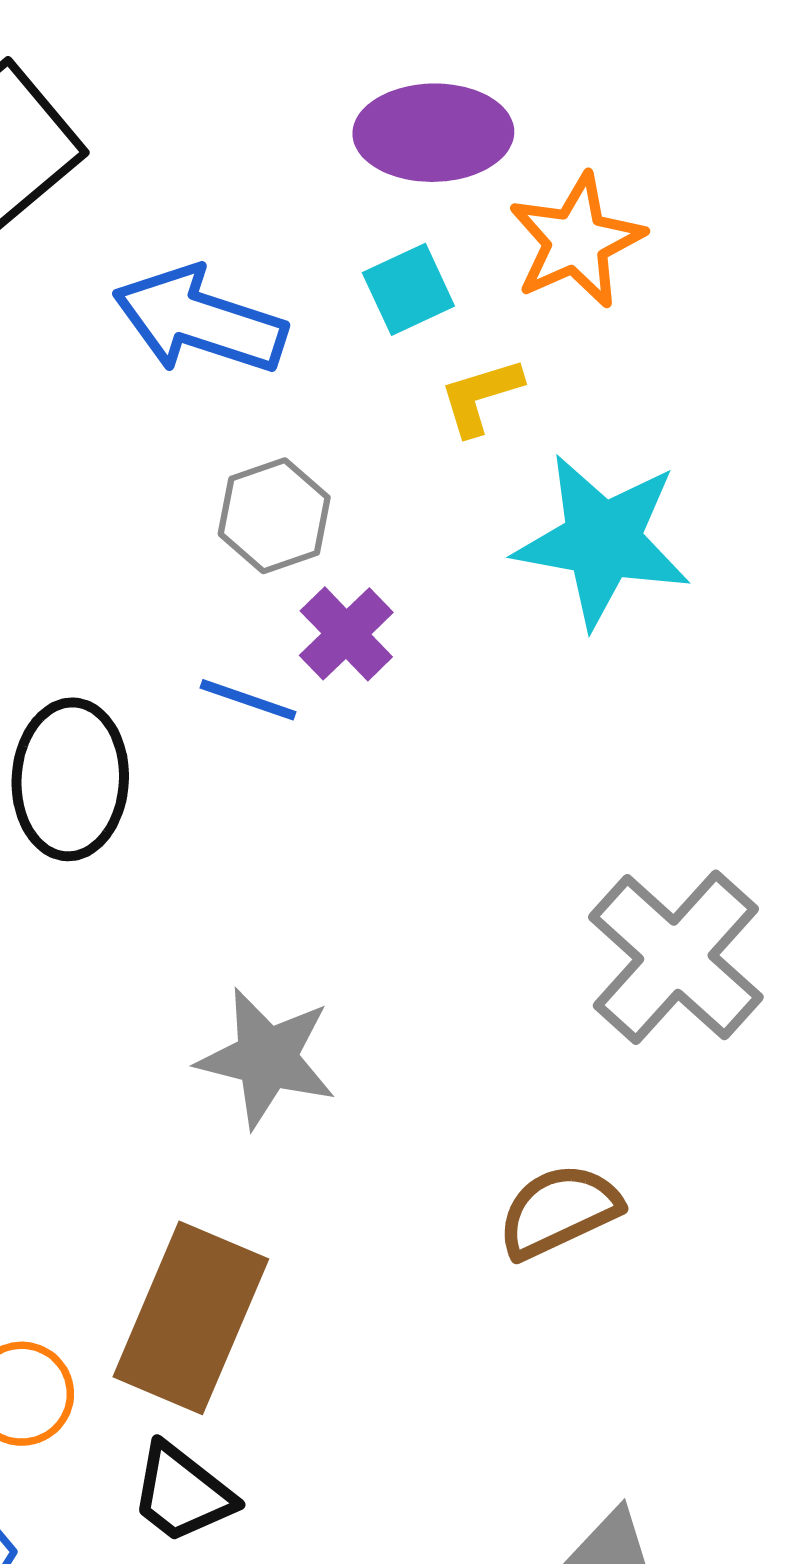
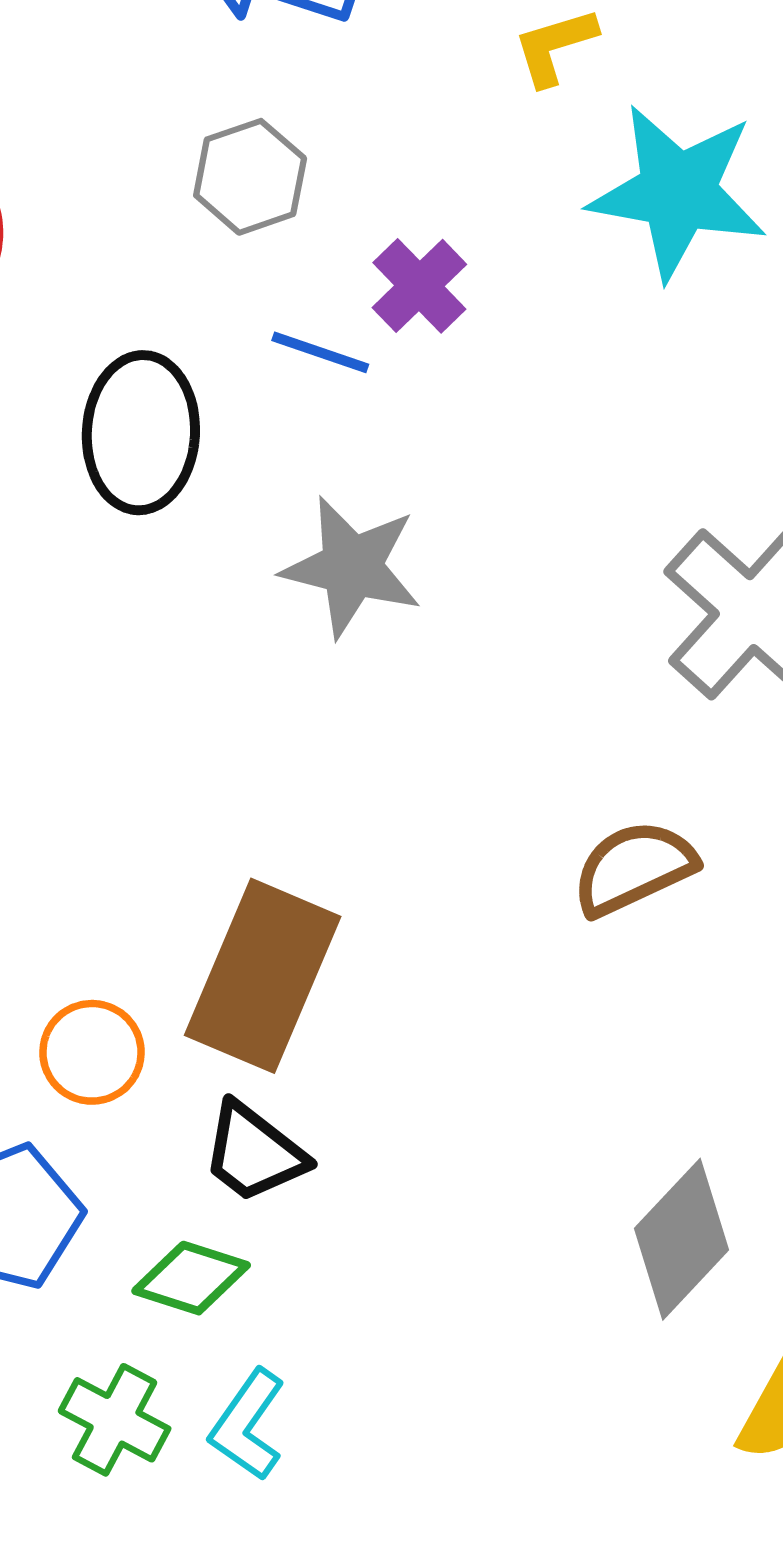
gray hexagon: (274, 516) -> (250, 177), moved
gray star: (267, 1058) -> (352, 567), moved

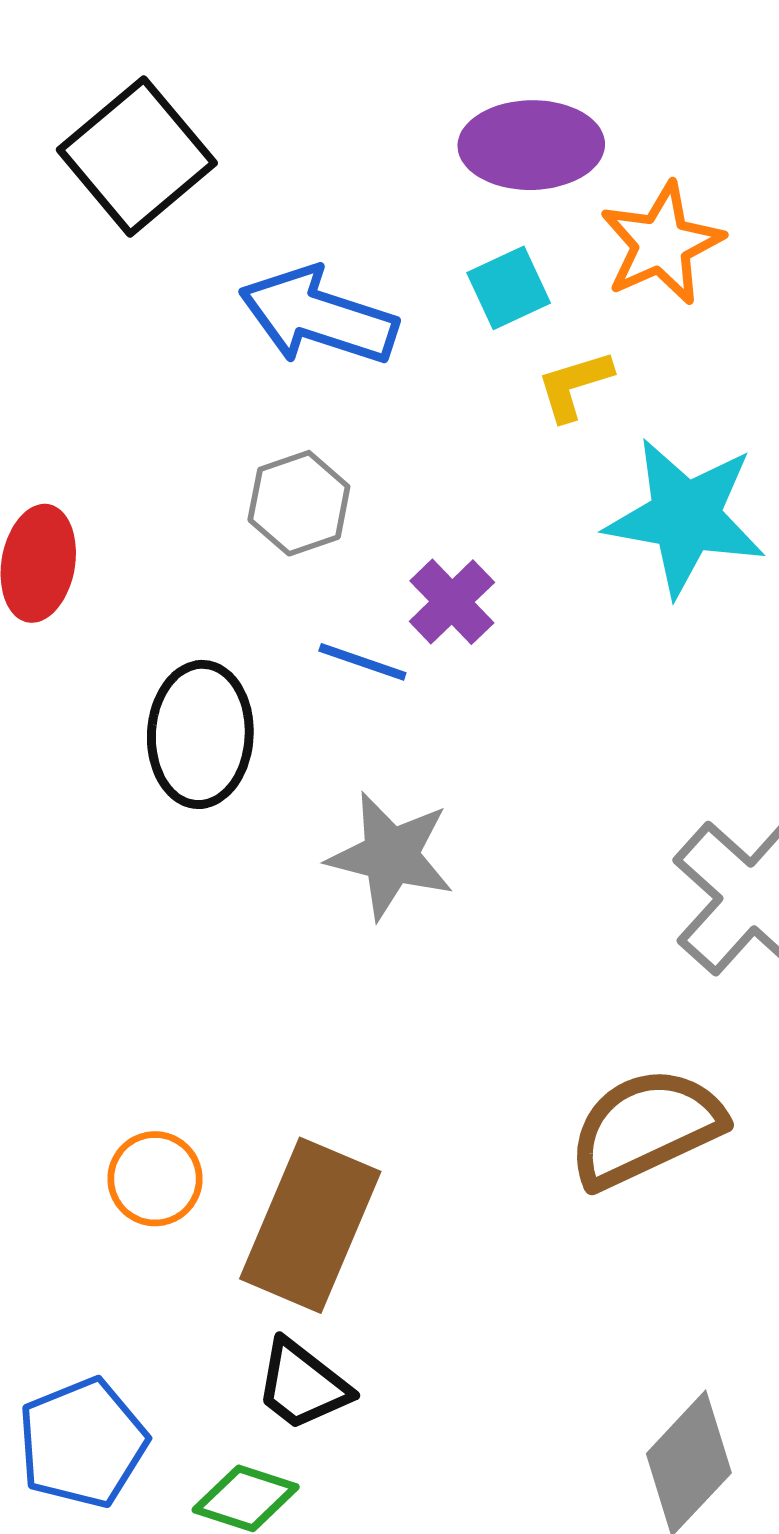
brown semicircle: (634, 868) -> (646, 1128), size x1.4
orange circle: (92, 1052) -> (155, 1179), moved

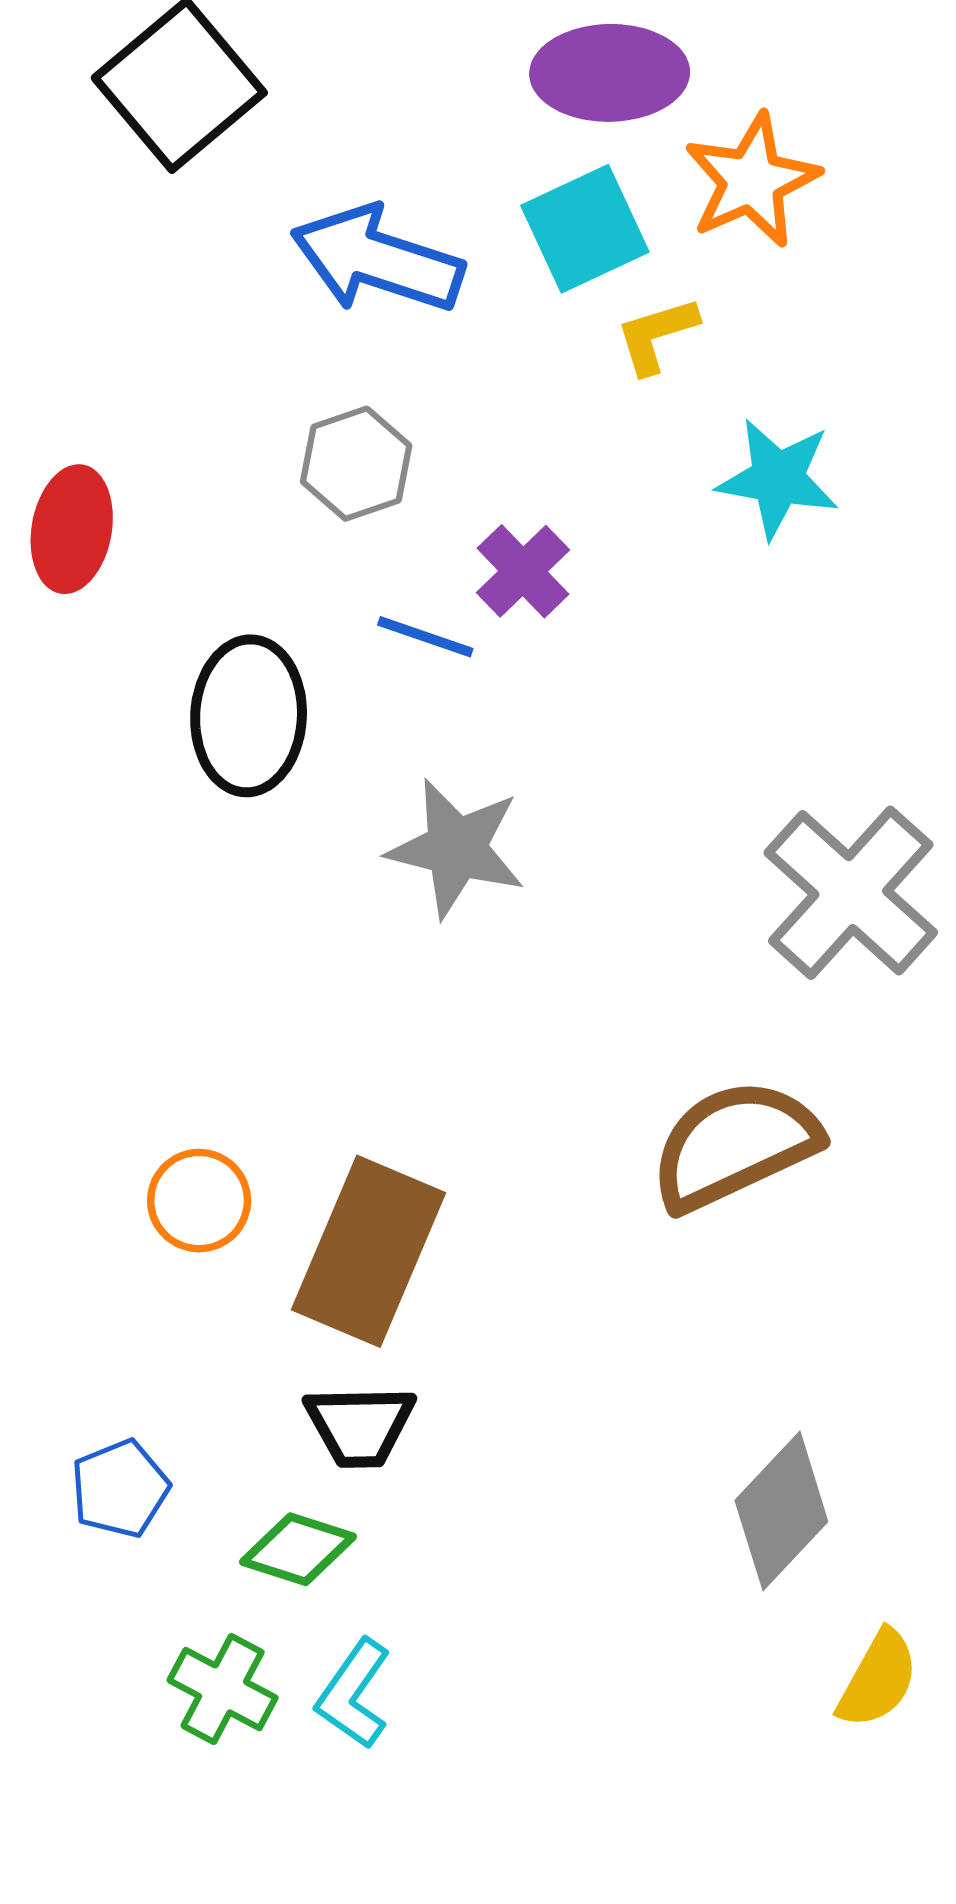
cyan square: (509, 288) -> (585, 229), size x1.4
cyan star: (685, 517) -> (778, 478), size x0.7
black trapezoid: (302, 1385) -> (360, 1426), turned -39
blue pentagon: (82, 1443) -> (120, 1489), size x0.7

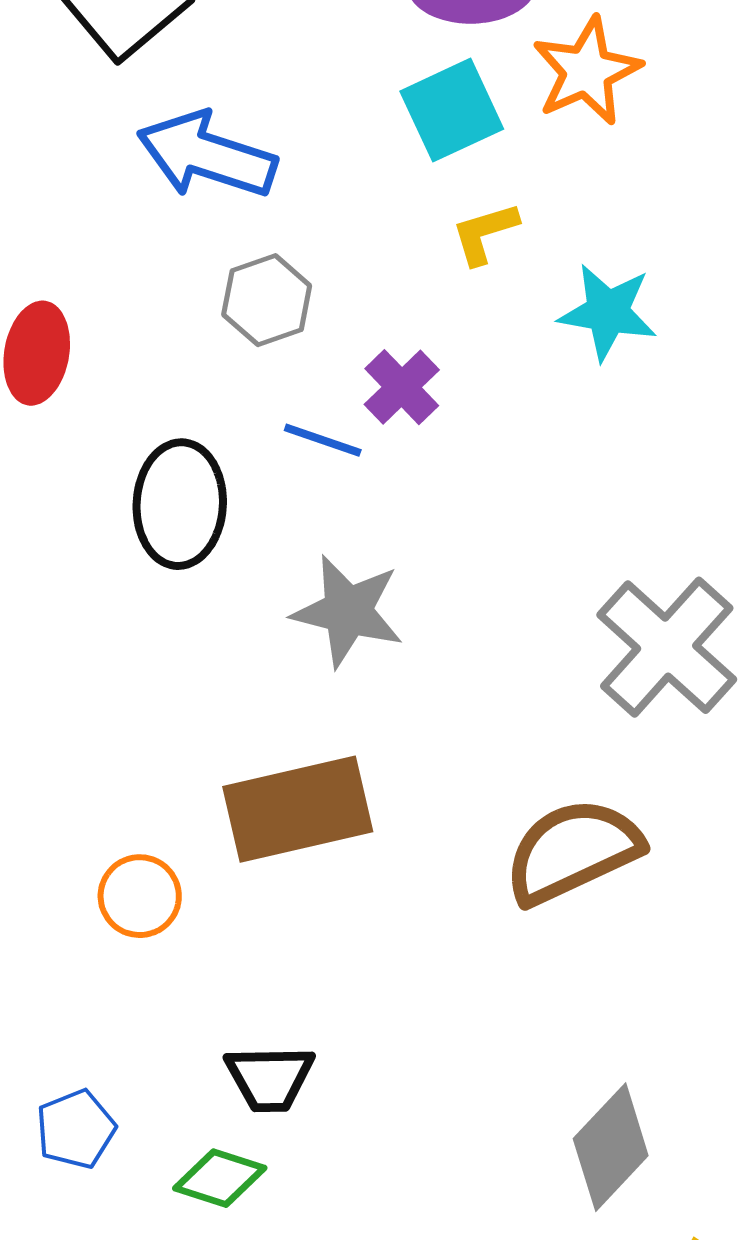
blue arrow: (377, 260) -> (207, 155), moved
yellow L-shape: (657, 335) -> (485, 233), moved
brown rectangle: (368, 1251) -> (298, 809), moved, turned 54

